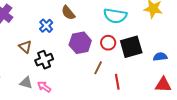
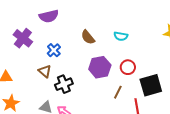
cyan semicircle: (115, 16) -> (121, 36), moved, size x0.6
blue cross: (46, 26) -> (54, 50), moved
black square: (131, 47) -> (151, 85), moved

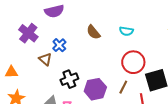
purple hexagon: (100, 67) -> (95, 89), moved
red circle: (128, 67) -> (133, 62), size x1.5
brown triangle: (45, 71) -> (45, 59), moved

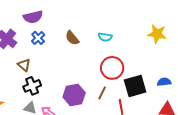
blue cross: (59, 45) -> (38, 38), moved
black cross: (69, 79) -> (32, 86), moved

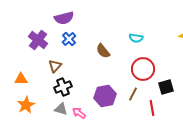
brown semicircle: (72, 38) -> (103, 51), moved
brown triangle: (24, 65) -> (55, 66), turned 32
black square: (135, 86) -> (166, 87), size x0.7

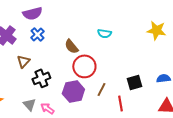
red circle: (143, 69) -> (84, 66), moved
black cross: (63, 87) -> (41, 78), moved
gray triangle: (61, 109) -> (29, 104), turned 32

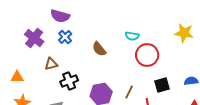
purple semicircle: (32, 13) -> (60, 16), turned 30
brown triangle: (23, 61) -> (51, 64), turned 32
red circle: (84, 66) -> (147, 55), moved

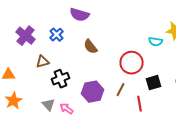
purple semicircle: (60, 16) -> (80, 15), moved
cyan semicircle: (132, 36) -> (156, 42), moved
red circle: (147, 55) -> (132, 63), moved

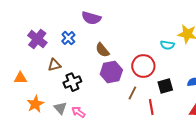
purple hexagon: (92, 92) -> (111, 72), moved
orange star: (14, 101) -> (35, 104), moved

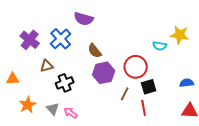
blue cross: (68, 38) -> (61, 39), size x1.5
black square: (165, 86) -> (149, 87), moved

